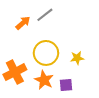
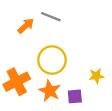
gray line: (45, 15) -> (51, 17), turned 60
yellow star: (77, 58) -> (96, 76), moved

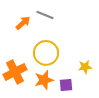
orange star: (50, 91) -> (44, 80), turned 30

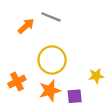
orange cross: (15, 72) -> (17, 81), size x0.7

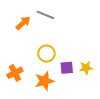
yellow circle: (52, 60) -> (46, 54), size x0.7
purple square: (75, 96) -> (67, 68), moved

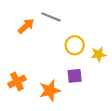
yellow circle: (46, 54) -> (75, 45), moved
yellow star: (86, 68) -> (98, 54), moved

